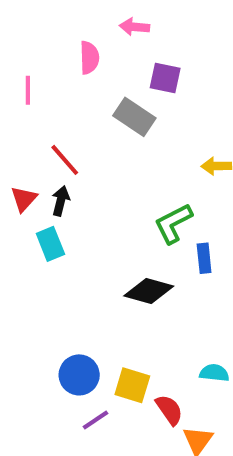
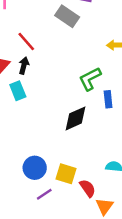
black diamond: (149, 291) -> (76, 118), turned -40

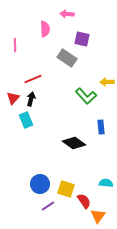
red line: (26, 41) -> (33, 79), turned -72
green L-shape: (90, 79) -> (86, 96), moved, turned -105
black diamond: (76, 118) -> (74, 143), turned 60

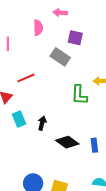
green L-shape: (86, 96) -> (79, 95), turned 45
black arrow: (31, 99) -> (42, 123), moved
blue rectangle: (101, 127) -> (94, 145), moved

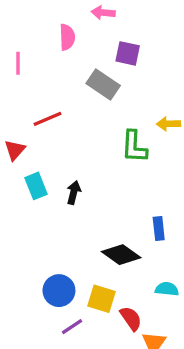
black diamond: (67, 142) -> (121, 255), moved

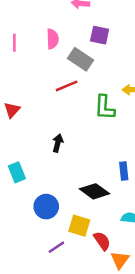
pink semicircle: (67, 37) -> (53, 39), moved
red line: (48, 119) -> (67, 86), moved
cyan rectangle: (36, 186) -> (17, 172), moved
blue circle: (59, 291) -> (46, 207), moved

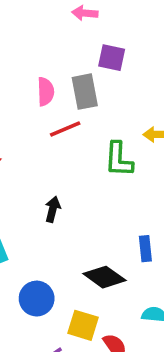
pink semicircle: (53, 39) -> (46, 92), moved
gray rectangle: (80, 59) -> (85, 92), turned 45

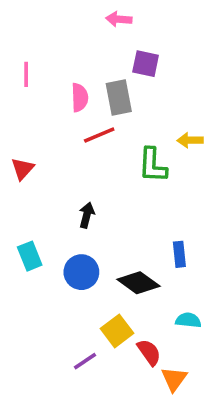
blue circle: (37, 299) -> (81, 272), moved
yellow square: (83, 325) -> (117, 331), turned 36

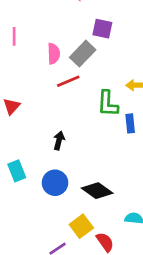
gray rectangle: (119, 98) -> (83, 54), turned 55
blue rectangle: (179, 254) -> (130, 123), moved

